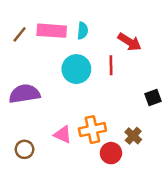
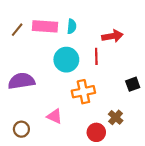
red arrow: (130, 42) -> (112, 36), turned -42
orange cross: (92, 130) -> (83, 92), moved

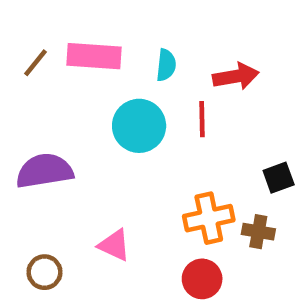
cyan semicircle: (72, 26) -> (166, 65), moved
orange cross: (83, 92) -> (209, 218), moved
brown cross: (116, 117) -> (258, 232), moved, turned -32

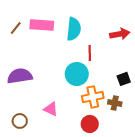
cyan semicircle: (166, 65) -> (74, 29), size x1.6
red arrow: (236, 76) -> (120, 34), moved
cyan circle: (139, 126) -> (77, 74), moved

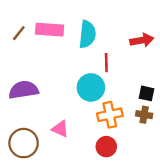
black square: (124, 79) -> (146, 93), turned 32
brown cross: (115, 103) -> (144, 115), moved
brown circle: (20, 121) -> (24, 143), size x1.6

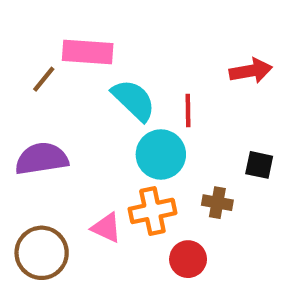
brown line: (19, 33) -> (44, 79), moved
cyan semicircle: (87, 34) -> (134, 100), moved, turned -52
orange cross: (110, 115) -> (152, 211), moved
brown cross: (144, 115) -> (217, 203), moved

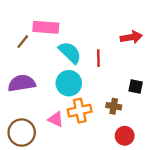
cyan circle: (161, 154) -> (69, 83), moved
red circle: (188, 259) -> (125, 136), moved

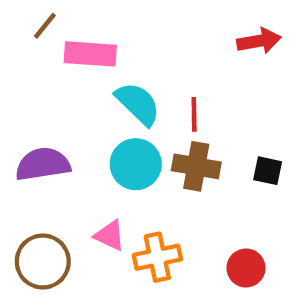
red arrow: (131, 37) -> (259, 41), moved
brown line: (23, 42) -> (45, 26), moved
brown cross: (114, 106) -> (196, 166), moved, size x1.5
orange cross: (80, 111) -> (157, 257), moved

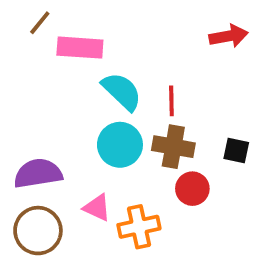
purple semicircle: (43, 164) -> (38, 173), moved
red circle: (246, 268) -> (192, 189), moved

